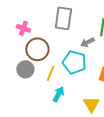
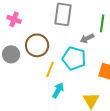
pink cross: (23, 28) -> (14, 19), moved
gray circle: (25, 69) -> (11, 54), moved

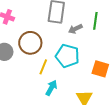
gray arrow: (87, 38) -> (75, 29), moved

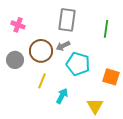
gray arrow: (75, 29) -> (63, 46), moved
yellow line: (43, 67) -> (42, 81), moved

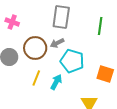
cyan arrow: (62, 96) -> (56, 82), moved

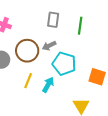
gray rectangle: (61, 17) -> (53, 20), size x0.7
green line: (100, 26) -> (80, 26), moved

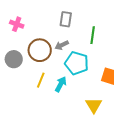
green line: (80, 26) -> (93, 35), moved

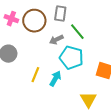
green line: (93, 35) -> (77, 32), moved, turned -48
brown circle: (40, 50) -> (34, 21), moved

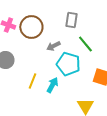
gray rectangle: (60, 14) -> (71, 20), moved
green line: (77, 32) -> (85, 44), moved

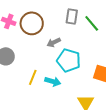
green line: (85, 44) -> (92, 23), moved
cyan arrow: (52, 85) -> (53, 81), turned 77

